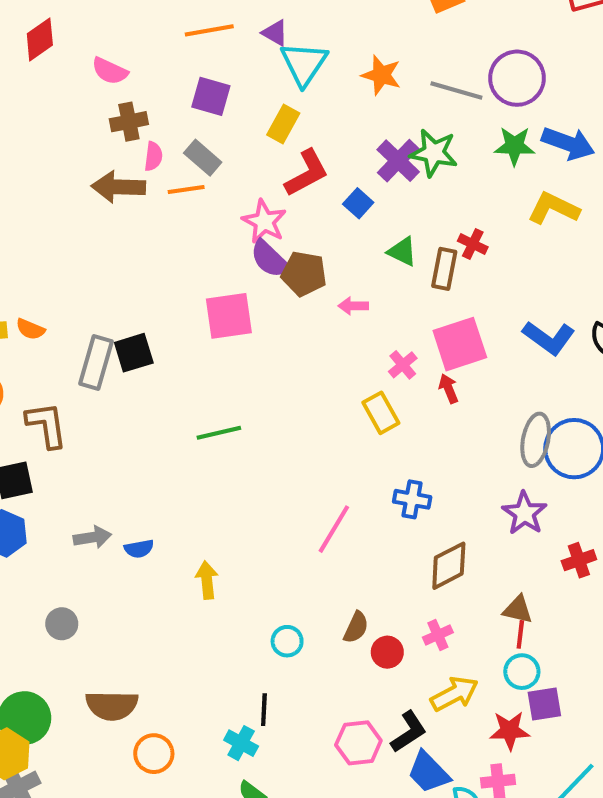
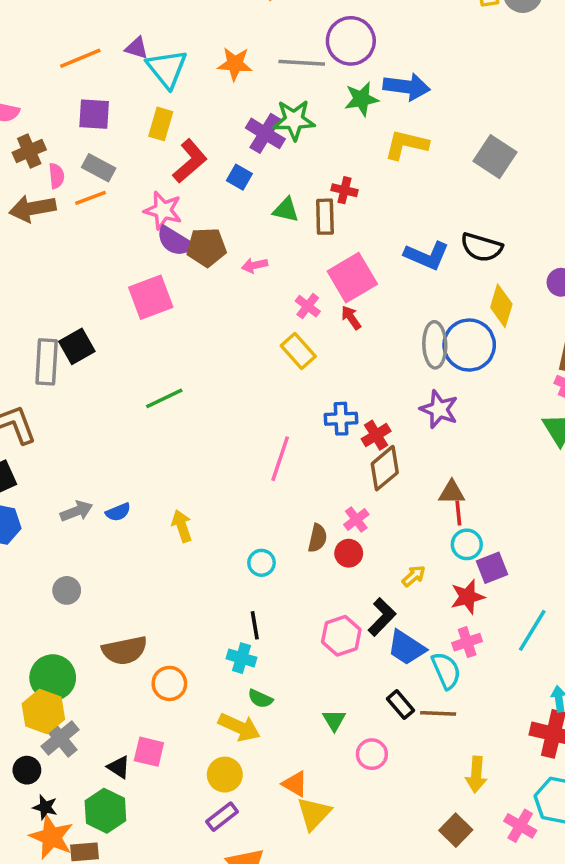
red cross: (579, 560) -> (376, 435), moved
pink cross: (438, 635) -> (356, 520), moved
yellow arrow: (454, 694) -> (414, 576), size x0.6

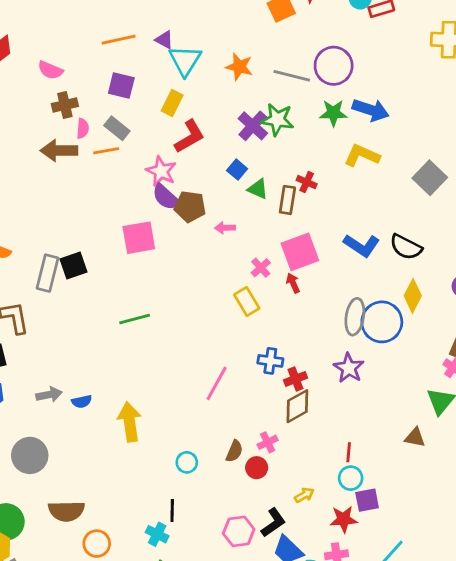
blue square: (239, 177) -> (237, 170), moved
brown triangle: (452, 492) -> (415, 437), moved
yellow arrow: (182, 526) -> (130, 422), size x1.5
gray circle: (67, 590) -> (30, 455), size x1.6

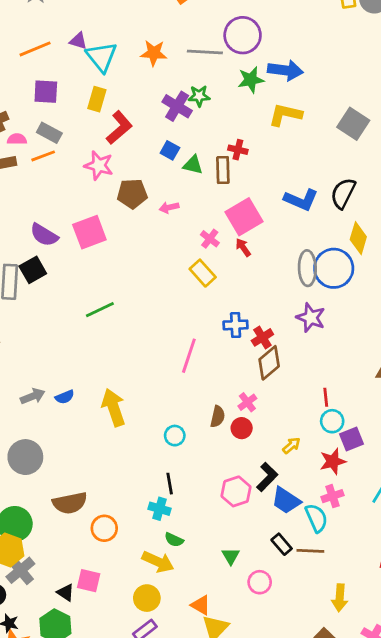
green star: (277, 120) -> (199, 96), size x0.7
pink semicircle: (83, 128) -> (17, 139), turned -84
purple semicircle: (166, 197) -> (44, 235), moved
black semicircle: (406, 247) -> (343, 193), turned 100

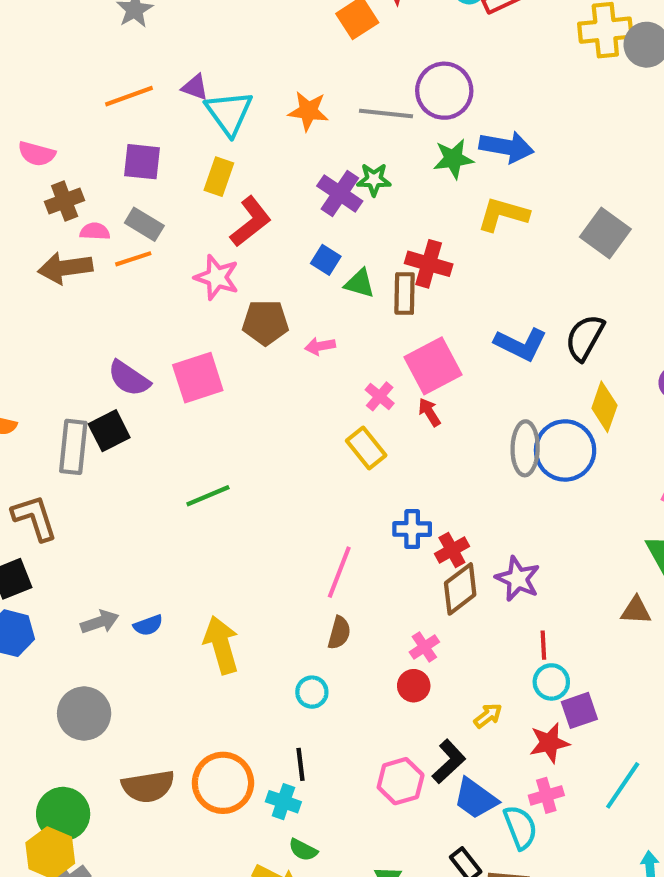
red cross: (238, 150) -> (429, 264), size x1.5
purple star: (311, 318) -> (518, 579), moved
brown semicircle: (218, 417) -> (339, 633), moved
orange circle: (104, 528) -> (223, 783), moved, size x1.5

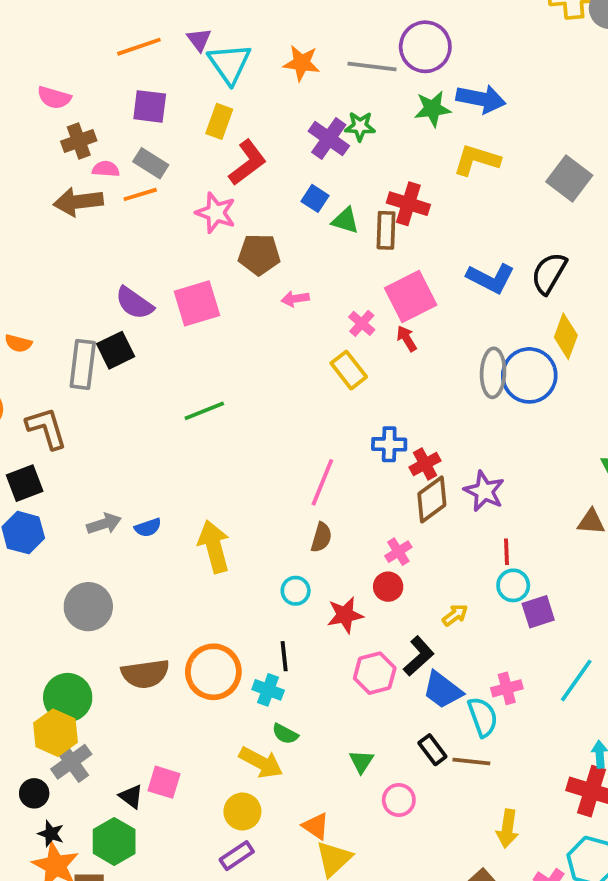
purple triangle: (195, 87) -> (199, 40), turned 32
pink arrow: (320, 346) -> (295, 299), moved
red star: (549, 743) -> (345, 615), moved

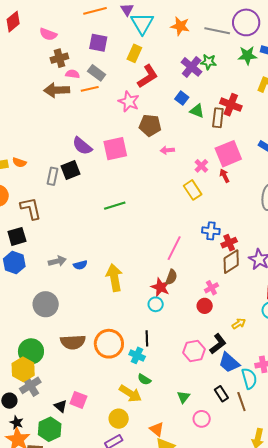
gray rectangle: (83, 364) -> (52, 176), size x0.7
red star: (345, 615) -> (160, 287), moved, turned 30
brown line: (471, 762) -> (241, 402), turned 60

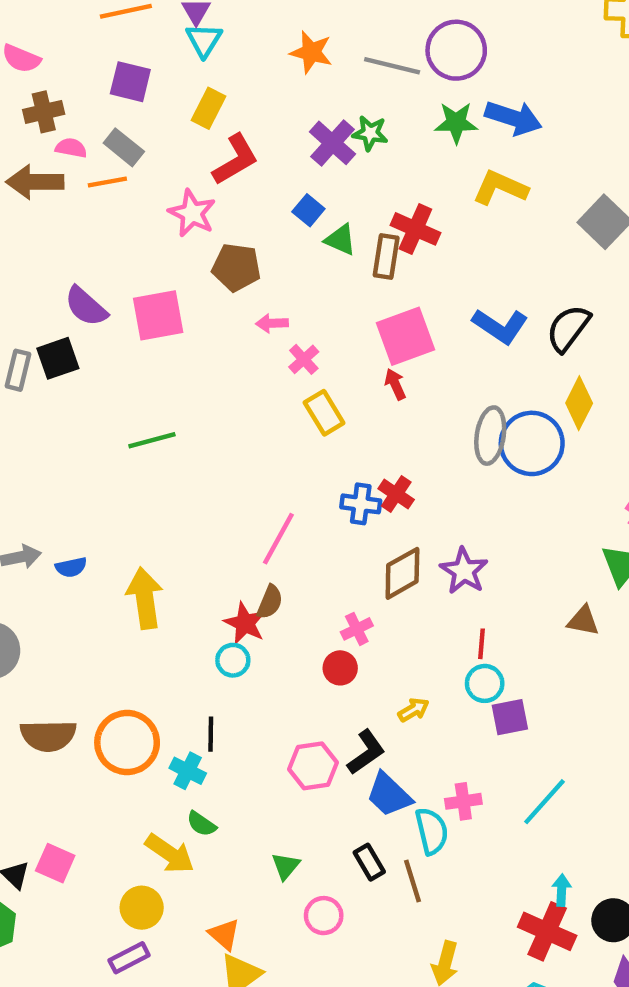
cyan triangle: (142, 23) -> (204, 40), moved, size x0.7
pink cross: (201, 166) -> (304, 359), moved
red cross: (229, 243) -> (396, 494), moved, turned -35

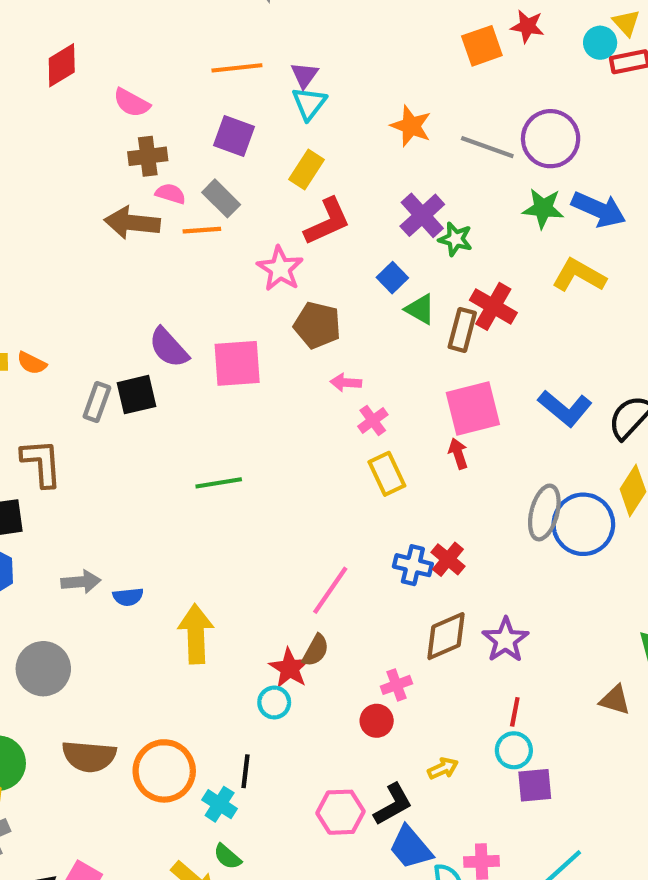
green star: (370, 133) -> (455, 239), moved

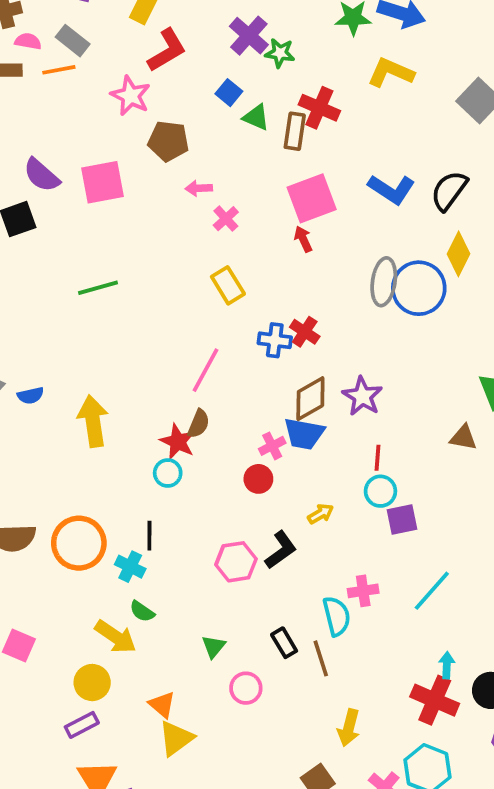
yellow rectangle: (387, 474) -> (228, 285), moved
blue trapezoid: (411, 847) -> (304, 434), moved, turned -33

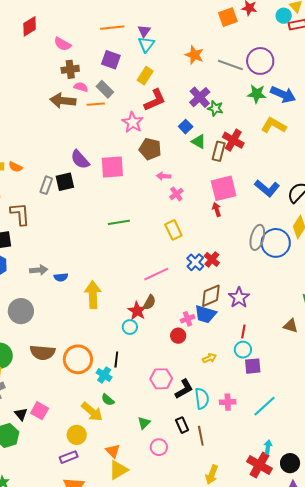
green line: (98, 288) -> (119, 222), moved
blue cross: (275, 340) -> (195, 262), turned 30
pink line: (205, 370) -> (156, 274), turned 30
black L-shape: (281, 550) -> (184, 389), moved
cyan semicircle: (337, 616) -> (202, 399), moved

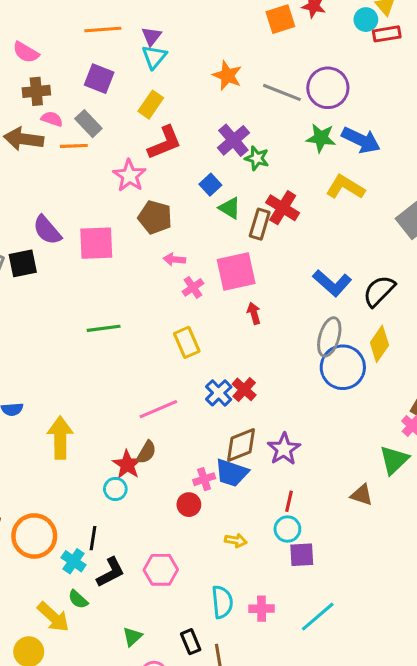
pink square: (224, 188) -> (236, 271), moved
gray ellipse: (257, 237) -> (329, 337), moved
yellow arrow: (209, 358) -> (236, 540), turned 32
black L-shape: (184, 389) -> (111, 572), moved

